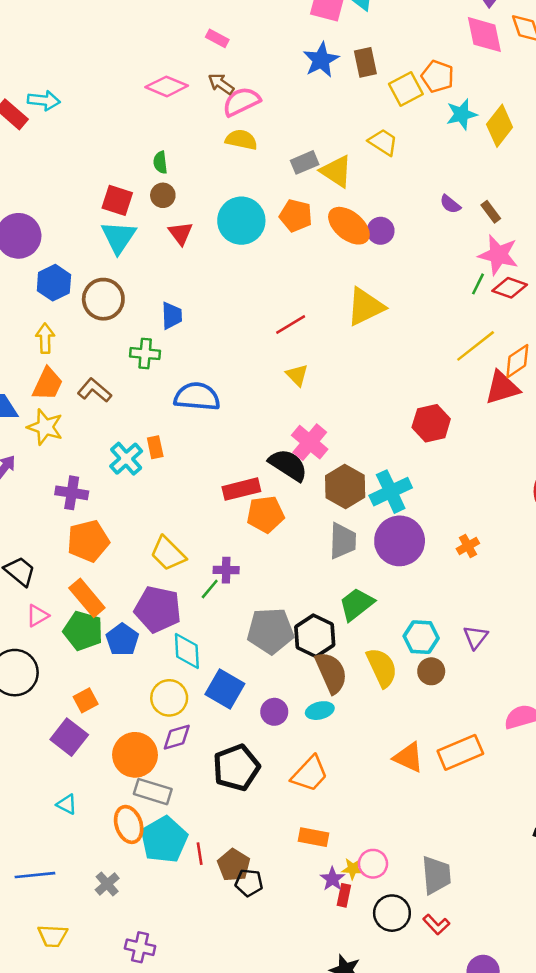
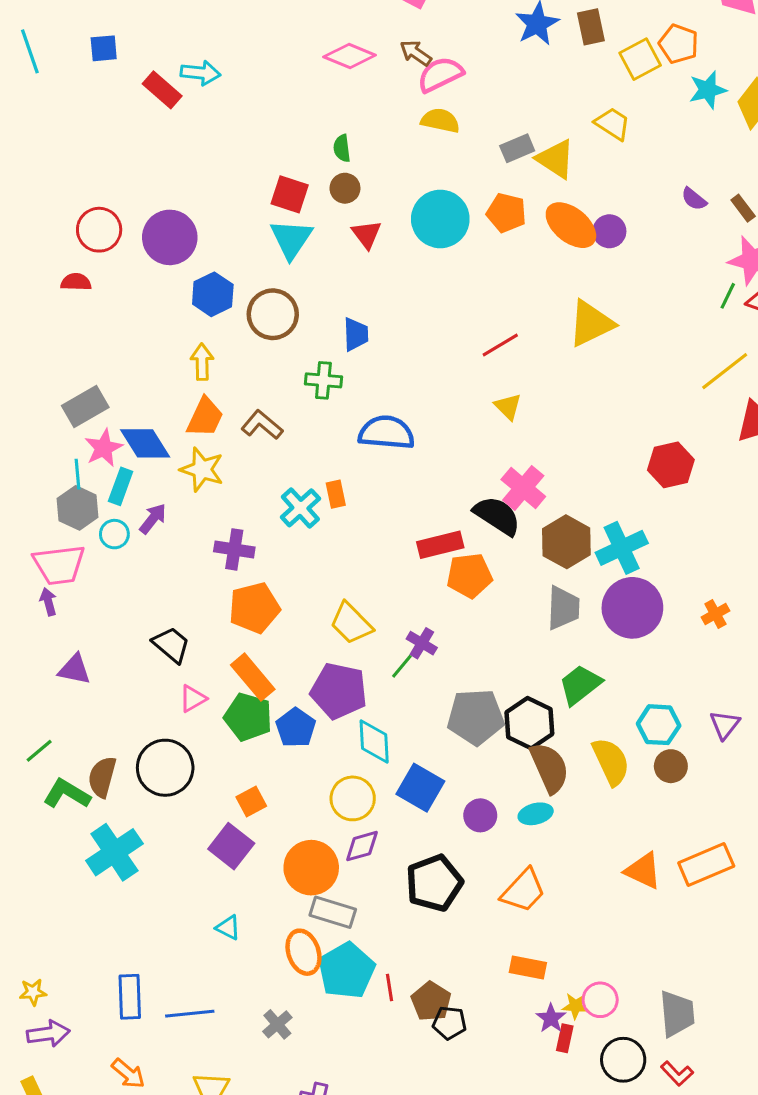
purple cross: (226, 570) -> (422, 643), turned 30

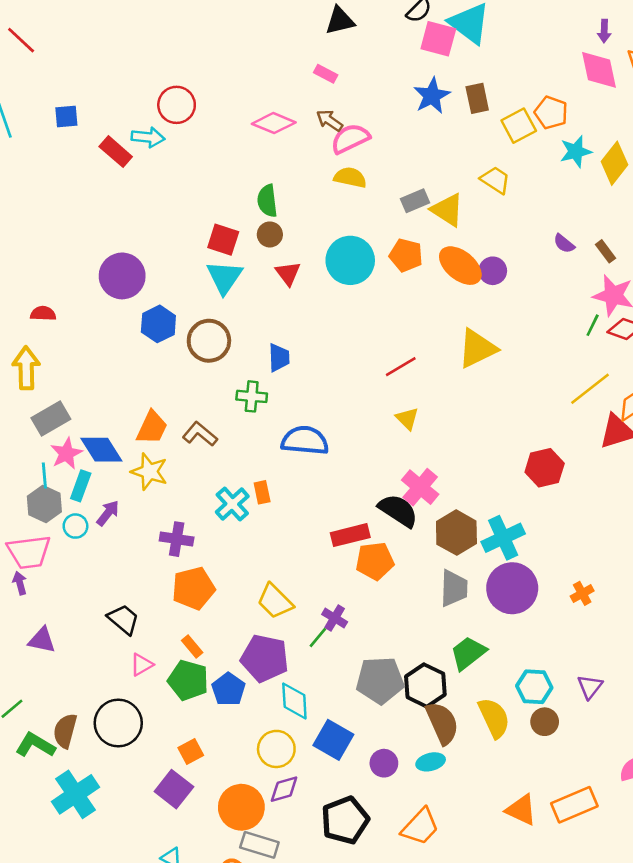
green semicircle: (342, 148) -> (267, 201), size x1.4
red circle: (99, 230) -> (177, 105), moved
yellow arrow: (202, 362) -> (26, 368), moved, size x1.4
orange rectangle: (253, 677) -> (192, 647), size x0.6

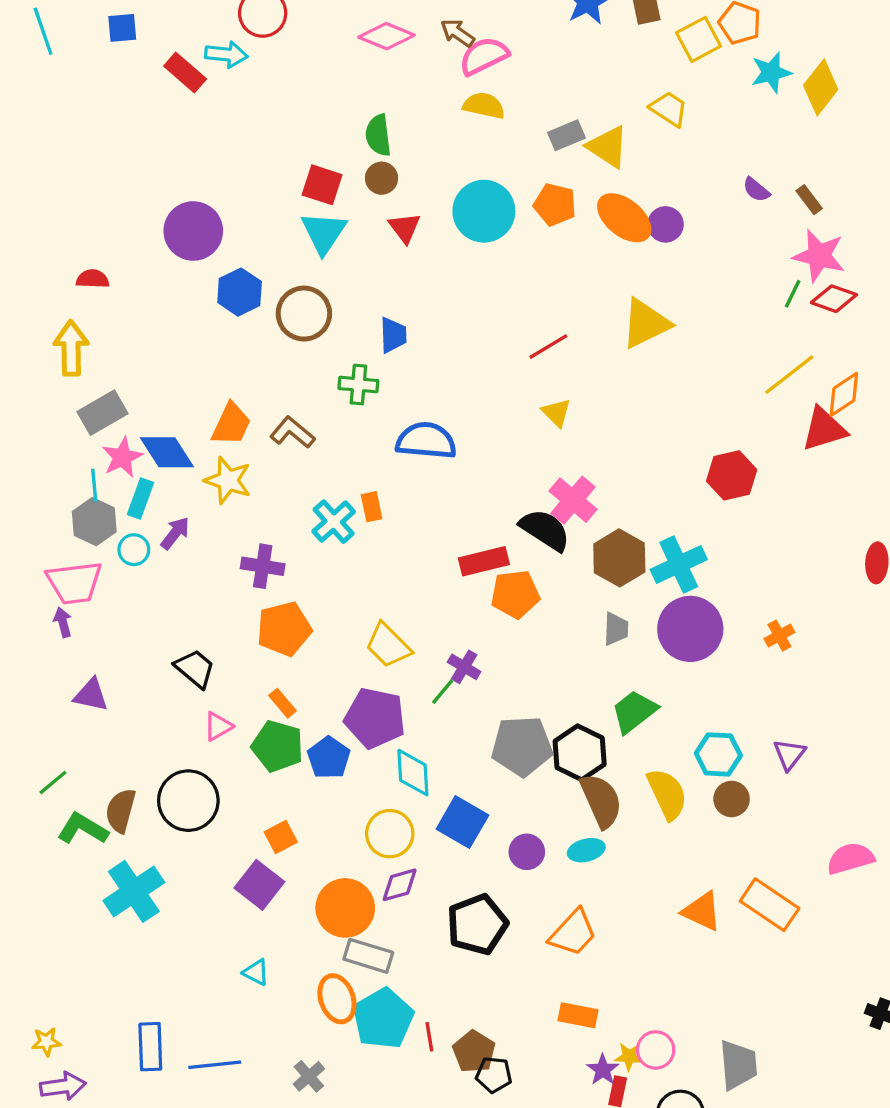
gray trapezoid: (454, 588) -> (616, 629), size x0.7
orange rectangle: (574, 805) -> (770, 905), turned 57

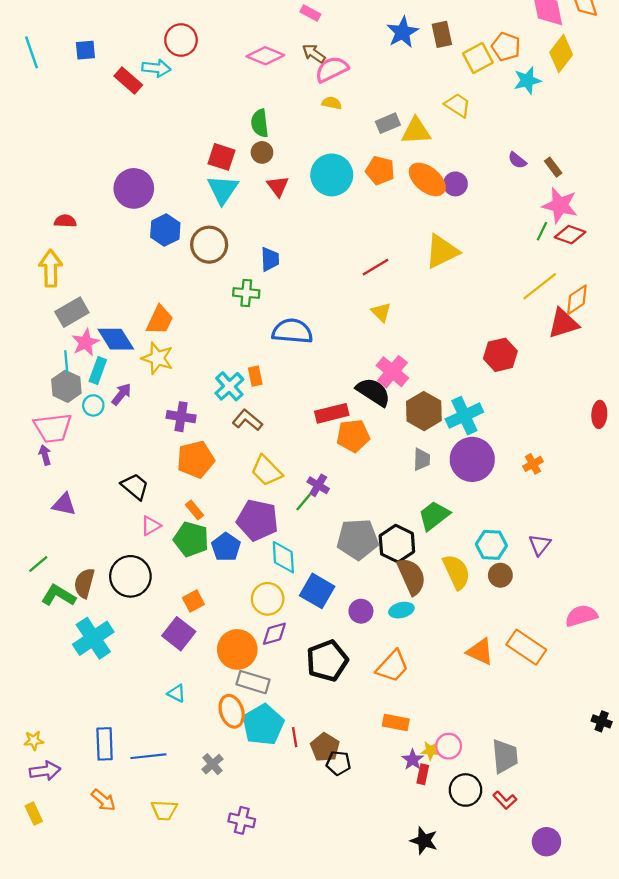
yellow diamond: (821, 87) -> (561, 53), moved
yellow semicircle: (484, 106) -> (332, 103), size x0.7
yellow triangle: (608, 147) -> (416, 131), turned -36
brown L-shape: (292, 432) -> (247, 420), moved

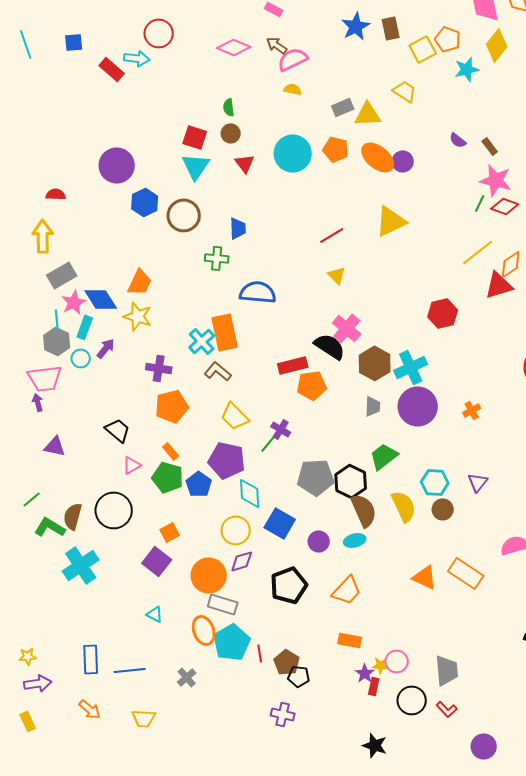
green semicircle: (260, 123) -> (229, 107), size x0.7
orange rectangle: (255, 376) -> (225, 332), size x2.0
purple cross: (242, 820) -> (283, 714), moved

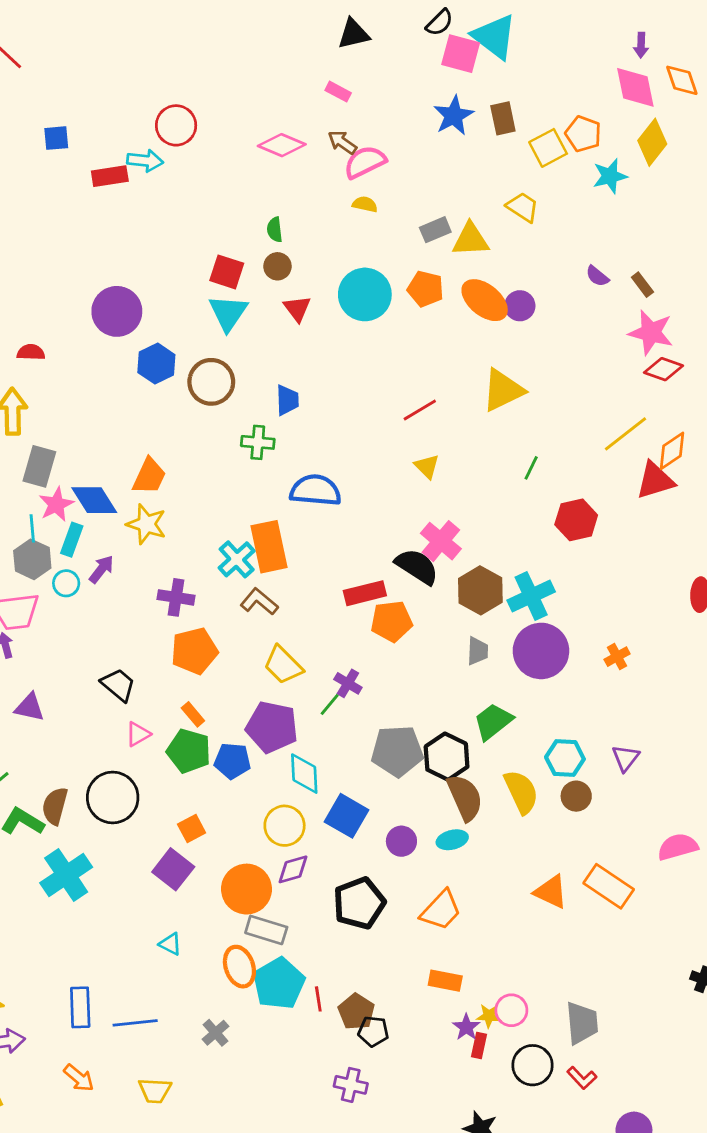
red rectangle: (112, 69) -> (110, 176), turned -50
green line: (480, 203) -> (531, 468), moved
gray rectangle: (62, 275) -> (39, 466), turned -44
blue pentagon: (199, 484) -> (232, 761), turned -30

